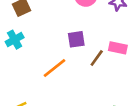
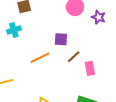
pink rectangle: (118, 48) -> (90, 68), moved, turned 56

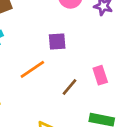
brown line: (74, 57) -> (70, 87), moved

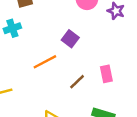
purple square: (57, 41) -> (70, 39), turned 35

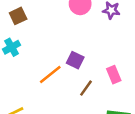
purple square: (70, 39) -> (75, 60), moved

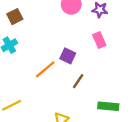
pink rectangle: (114, 75) -> (99, 40), moved

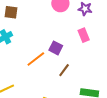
brown square: (15, 17) -> (11, 12), turned 32

